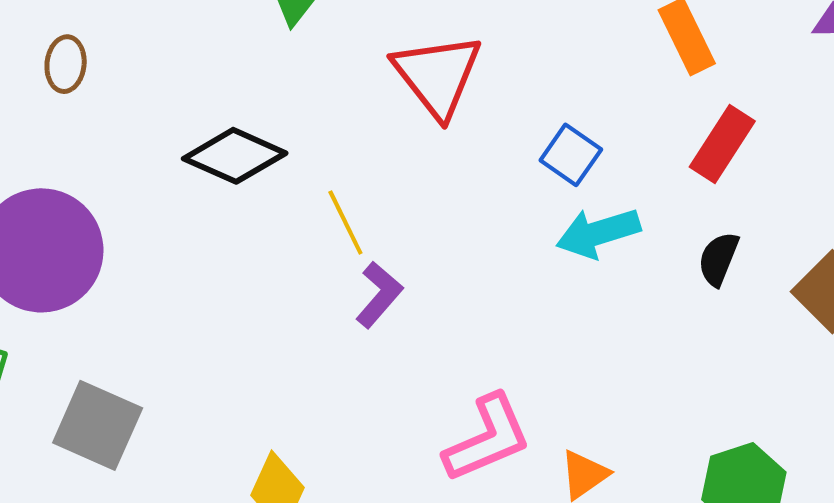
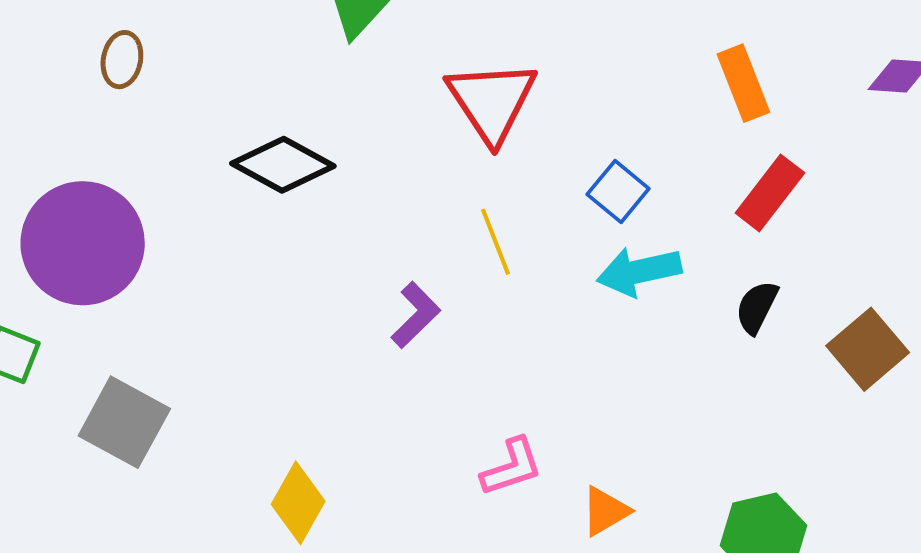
yellow line: (345, 222) -> (496, 242), moved
pink L-shape: (487, 438) -> (512, 467), size x0.7

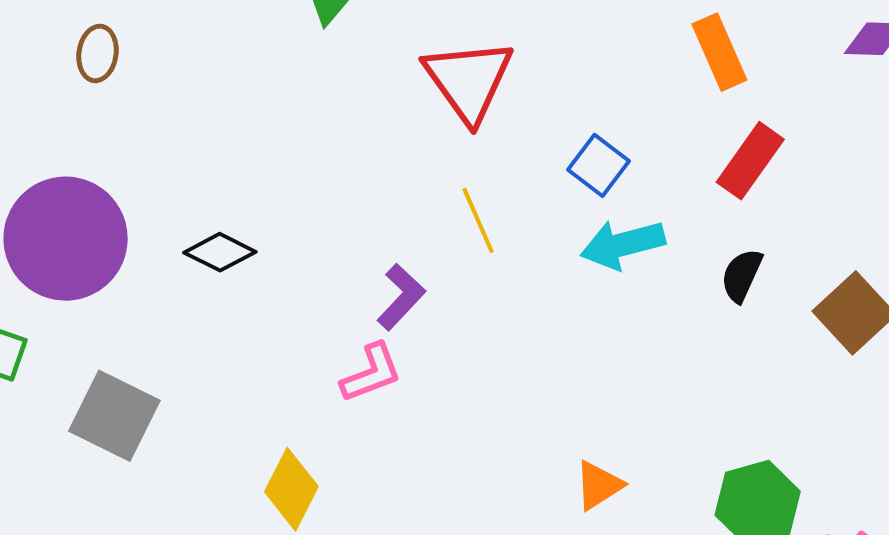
black diamond: (283, 165) -> (220, 252), moved, size x0.7
pink L-shape: (512, 467) -> (371, 373), moved

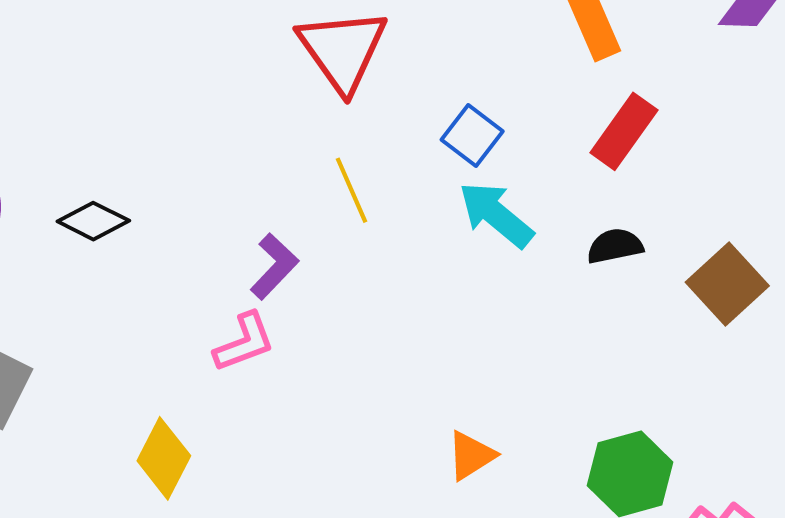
cyan arrow: (623, 244) -> (496, 215), turned 54
black semicircle: (742, 275) -> (615, 246), turned 54

